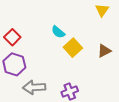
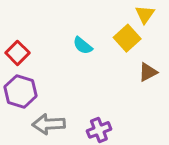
yellow square: (73, 48) -> (127, 38), moved

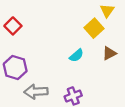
cyan semicircle: (83, 46) -> (76, 55), moved, turned -80
red square: (17, 53) -> (13, 26), moved

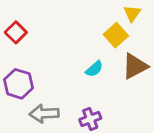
brown triangle: (109, 53) -> (135, 66), size x1.5

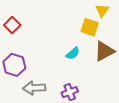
yellow square: (116, 35) -> (90, 27), turned -30

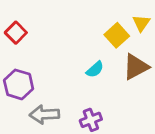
yellow triangle: (102, 10) -> (141, 23), moved
yellow square: (90, 27) -> (117, 35), turned 30

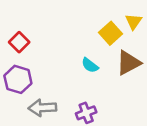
red square: (16, 33) -> (19, 42), moved
cyan semicircle: (95, 69) -> (90, 65), turned 78

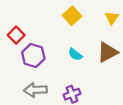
yellow square: (110, 33) -> (72, 16), moved
purple hexagon: (18, 79) -> (33, 55), moved

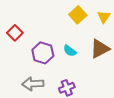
yellow square: (72, 16) -> (78, 15), moved
purple hexagon: (33, 55) -> (43, 53), moved

